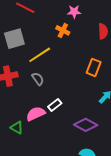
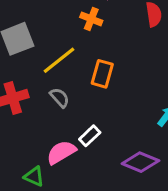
orange rectangle: (94, 67) -> (102, 74), moved

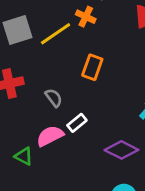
yellow line: (59, 60) -> (56, 34), moved
gray semicircle: (60, 98) -> (54, 98), moved

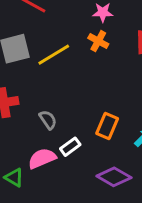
orange cross: (86, 17) -> (98, 41), moved
orange rectangle: (92, 67) -> (107, 126), moved

